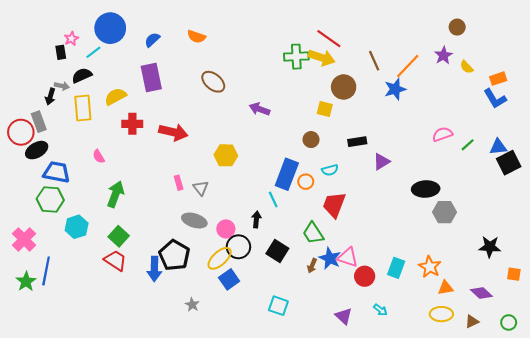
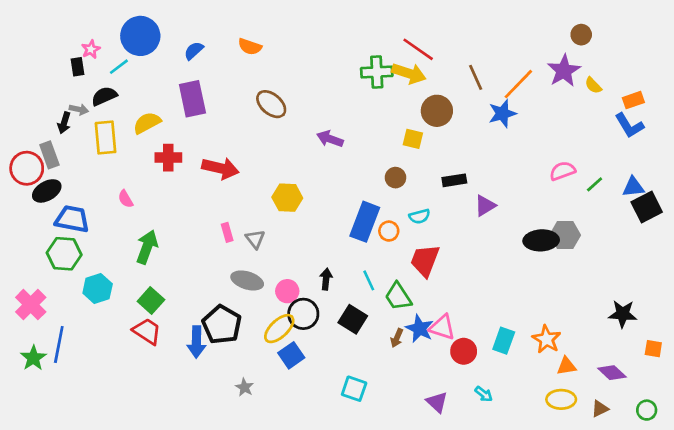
purple star: (443, 55) -> (564, 71), size x1.4
cyan line: (273, 199) -> (369, 280), moved
gray hexagon: (445, 212) -> (565, 235), moved

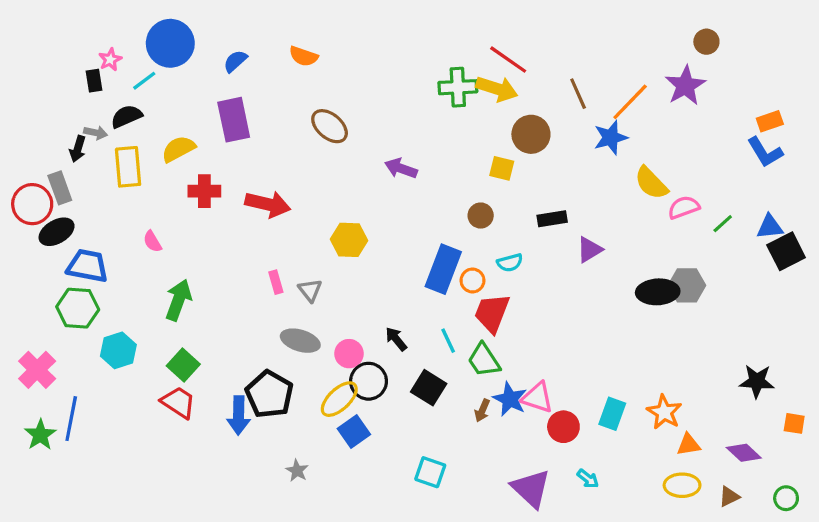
yellow semicircle: (593, 85) -> (651, 183), moved, size x1.6
red trapezoid: (425, 260) -> (492, 313), moved
black arrow: (326, 279) -> (396, 339), turned -45
purple triangle: (437, 402) -> (531, 488), size x1.5

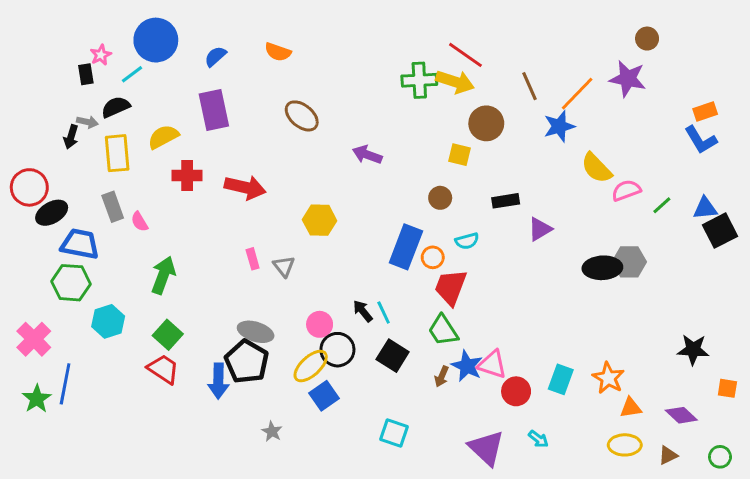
purple star: (685, 86) -> (628, 79), turned -30
gray rectangle: (60, 188) -> (113, 207), moved
gray ellipse: (300, 341) -> (256, 332), moved
cyan line: (448, 341) -> (384, 312), moved

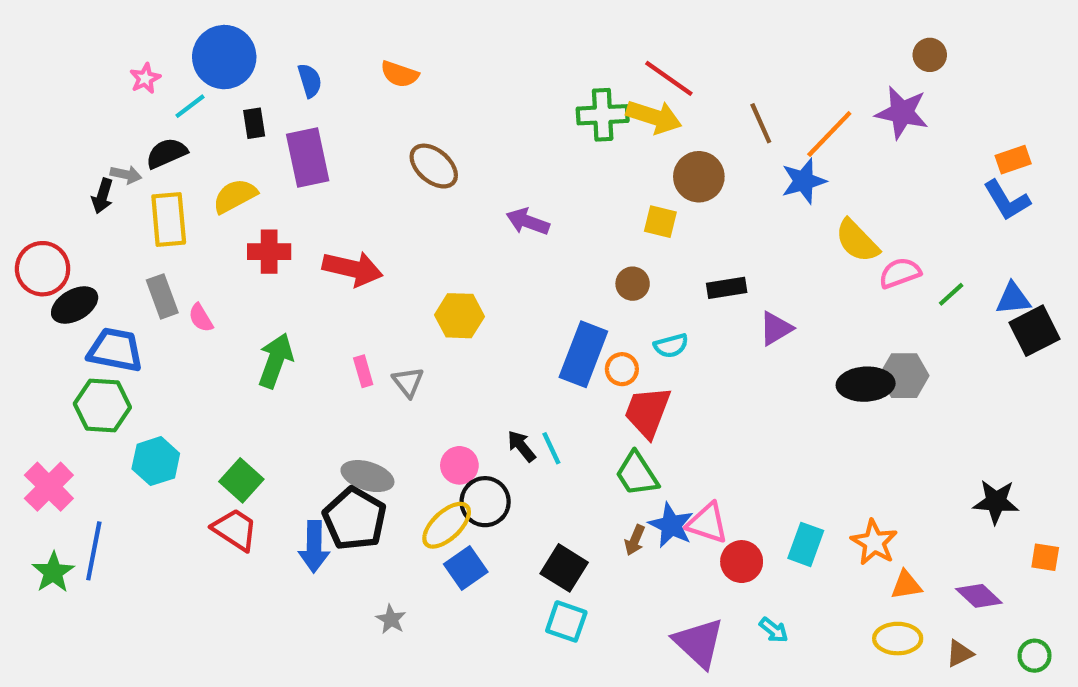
blue semicircle: (215, 56) -> (310, 81), turned 115
black rectangle: (86, 74) -> (254, 123), moved
green arrow: (163, 275) -> (276, 361), moved
black square: (393, 356) -> (564, 568), moved

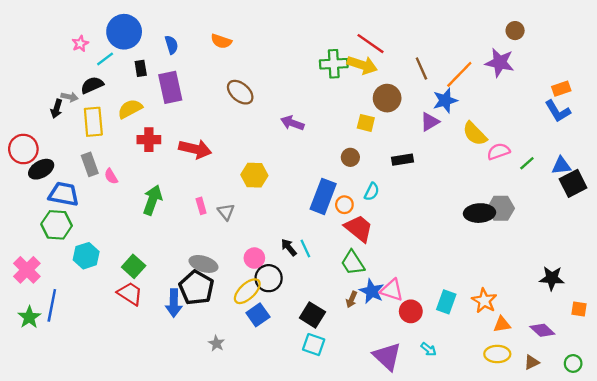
purple triangle: (776, 329) -> (430, 122), moved
cyan semicircle: (671, 346) -> (372, 192), turned -48
red trapezoid: (648, 412) -> (359, 228), turned 108

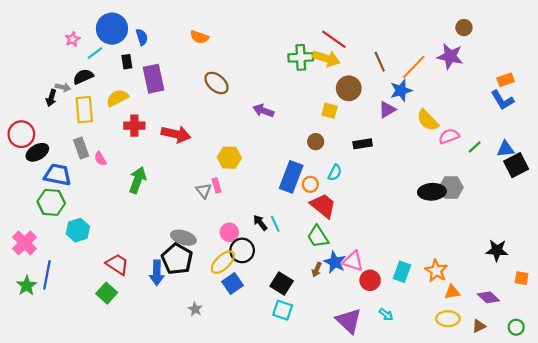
blue semicircle: (171, 45) -> (142, 37), moved
pink rectangle: (201, 206) -> (216, 185), moved
green square: (134, 266) -> (107, 293), moved

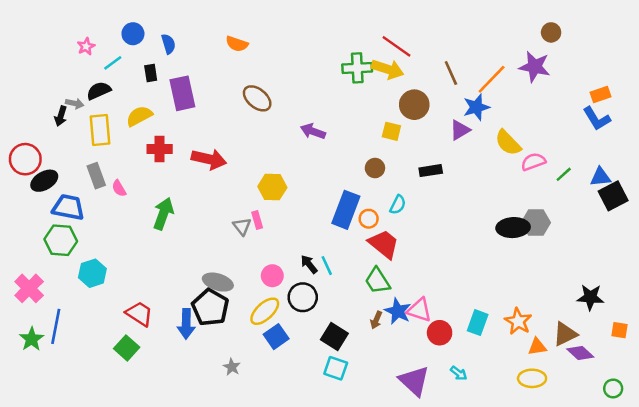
blue circle: (112, 29) -> (133, 34), size x0.6
black circle: (242, 250) -> (303, 297), moved
brown triangle: (479, 326) -> (565, 334), moved, size x1.5

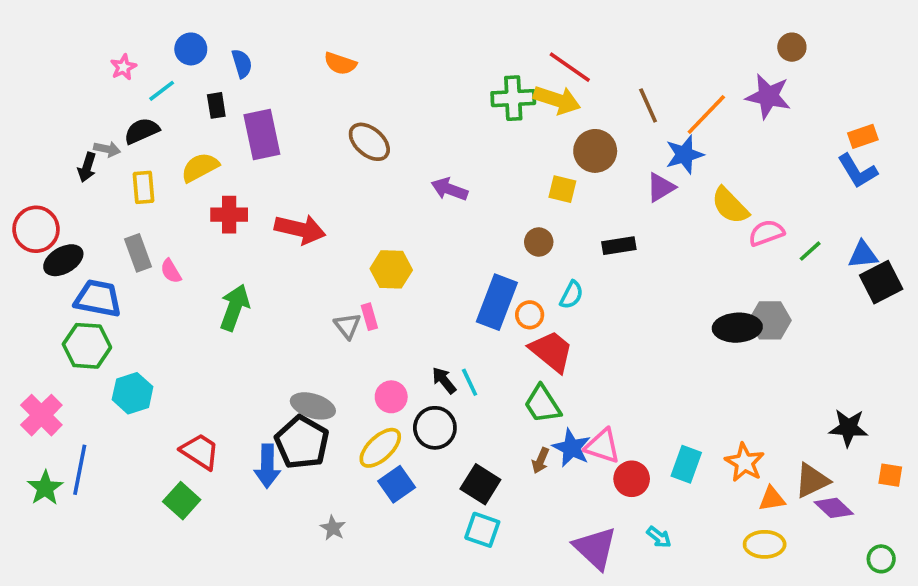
yellow rectangle: (100, 130) -> (143, 187), size x0.7

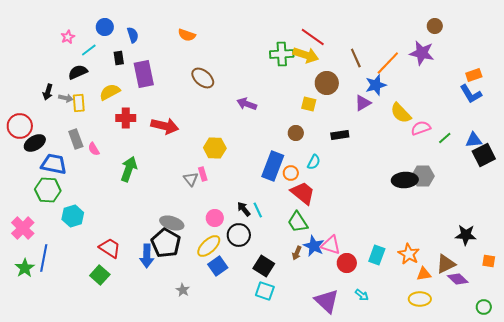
gray arrow: (107, 149) -> (66, 98), moved

